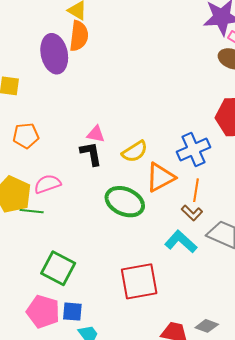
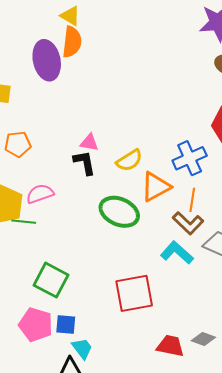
brown L-shape: (192, 213) -> (188, 223), size x1.4

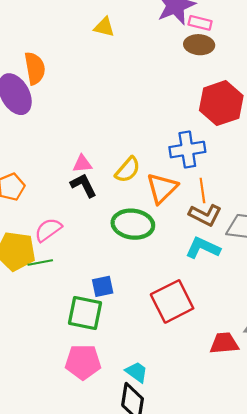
yellow triangle: (70, 16) -> (104, 27), moved
blue cross: (190, 158) -> (187, 150), turned 32
blue square: (66, 325) -> (103, 286), moved

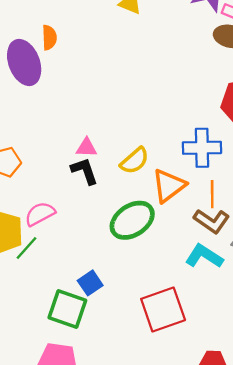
orange semicircle: (35, 68) -> (49, 37), size x0.7
green ellipse: (133, 224) -> (132, 220), turned -48
green line: (40, 263) -> (27, 248), turned -45
blue square: (103, 286) -> (90, 283), turned -30

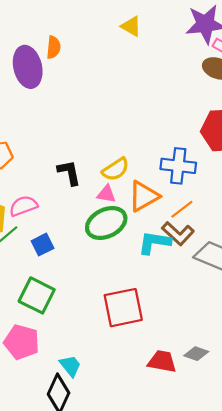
pink triangle: (86, 148) -> (106, 194), moved
orange line: (212, 194) -> (182, 209), turned 45
cyan L-shape: (204, 256) -> (154, 243), moved, turned -32
blue square: (90, 283) -> (43, 245), moved

